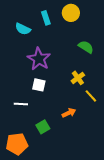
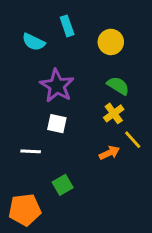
yellow circle: (71, 13) -> (111, 42), moved
green semicircle: (86, 47) -> (118, 86), moved
orange arrow: (69, 113) -> (109, 153), moved

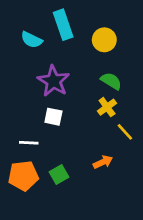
cyan rectangle: (67, 26) -> (63, 25), size x1.5
orange arrow: (109, 153) -> (103, 162), moved
orange pentagon: (25, 210) -> (23, 176), moved

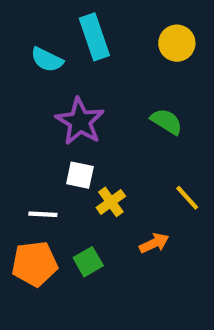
yellow circle: (104, 40) -> (177, 43), moved
yellow cross: (107, 107) -> (111, 202), moved

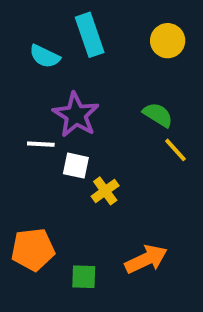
yellow line: (187, 198) -> (175, 150), moved
white line: (43, 214) -> (41, 144), moved
orange arrow: (154, 243) -> (146, 259), moved, size x1.5
green square: (88, 262) -> (84, 277), moved, turned 32

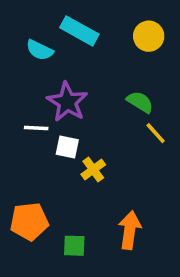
cyan rectangle: (90, 35) -> (79, 31), turned -42
orange arrow: (146, 259) -> (130, 230), turned -57

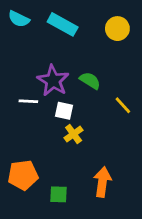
cyan semicircle: (40, 50) -> (19, 19), moved
green semicircle: (140, 102) -> (90, 81), moved
white square: (67, 147) -> (64, 111), moved

